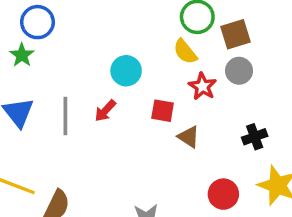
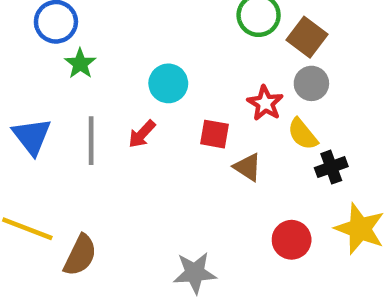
brown square: (236, 34) -> (307, 37), turned -36
yellow semicircle: (185, 52) -> (303, 134), moved
green star: (22, 55) -> (80, 64), moved

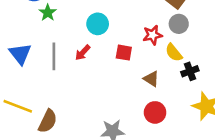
red star: (265, 103) -> (153, 35), turned 30
brown triangle: (248, 167) -> (151, 79), moved
red circle: (292, 240) -> (155, 112), moved

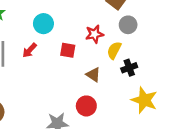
gray circle: (179, 24) -> (128, 25), moved
yellow semicircle: (174, 53) -> (114, 50), turned 66
red circle: (155, 112) -> (86, 106), moved

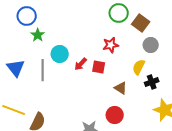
cyan circle: (43, 24) -> (60, 54), moved
red star: (94, 34) -> (111, 45), moved
red arrow: (30, 50) -> (81, 64), moved

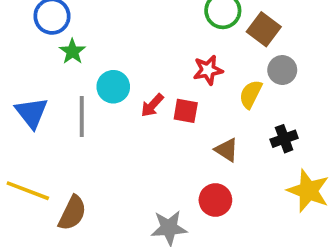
yellow semicircle: (139, 67) -> (251, 94), moved

